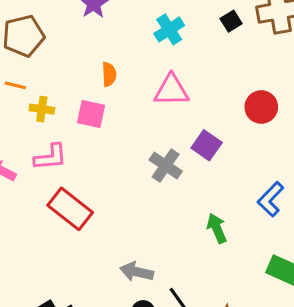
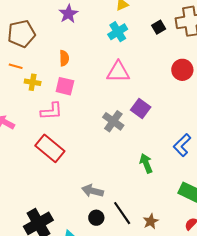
orange semicircle: (109, 74) -> (64, 58), moved
red circle: (261, 107) -> (182, 70), moved
pink L-shape: (50, 157) -> (51, 111), moved

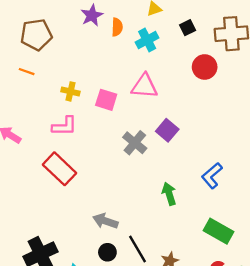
black square: (159, 27) -> (188, 28), moved
orange semicircle: (64, 58) -> (117, 27), moved
red circle: (182, 70) -> (205, 67), moved
yellow cross: (33, 82) -> (70, 91), moved
pink square: (65, 86) -> (106, 100), moved

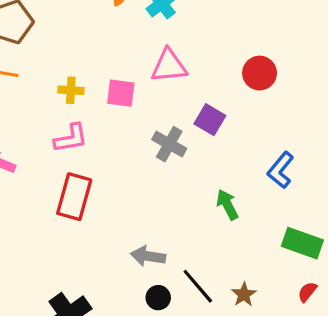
red circle: (205, 67) -> (260, 73), moved
red rectangle: (60, 169) -> (74, 197), turned 72

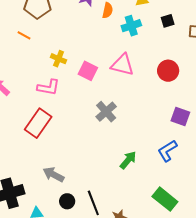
red circle: (260, 73) -> (168, 71), moved
purple square: (210, 120) -> (180, 116), moved, turned -30
green arrow: (227, 205) -> (128, 160), turned 48
gray arrow: (148, 256) -> (54, 175), moved

